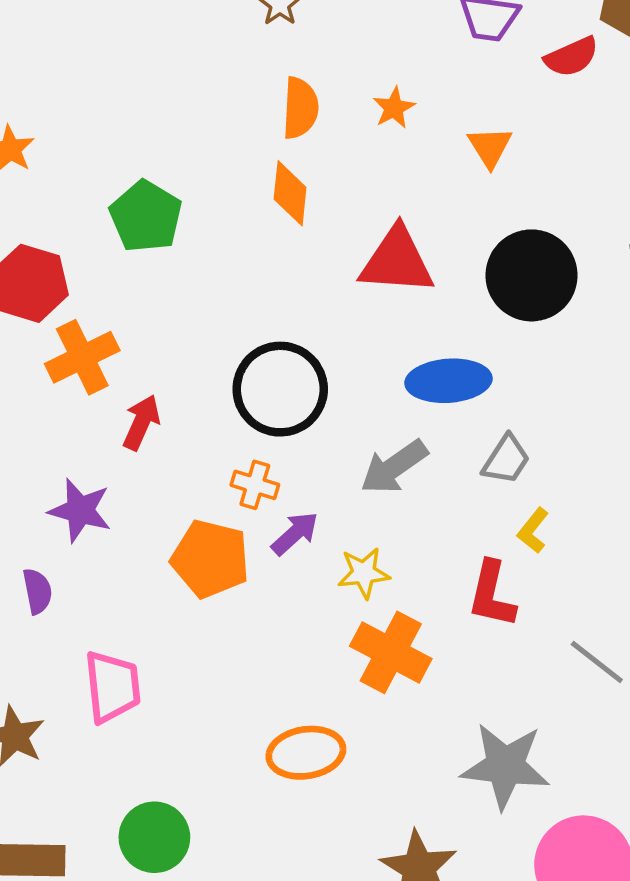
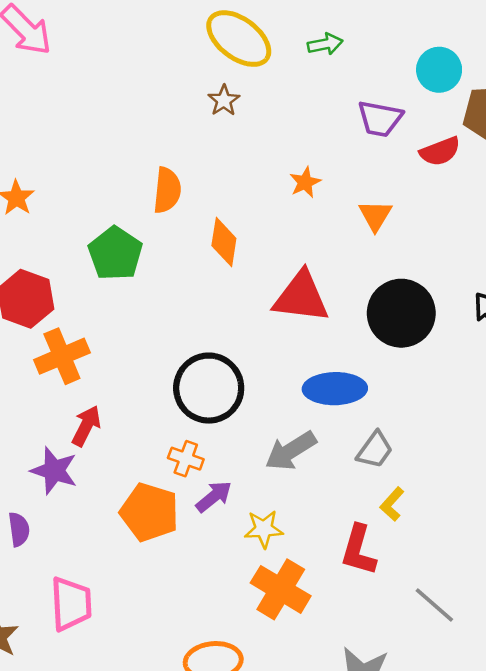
orange semicircle: (300, 108) -> (167, 190), moved
red arrow: (141, 422) -> (86, 426), moved

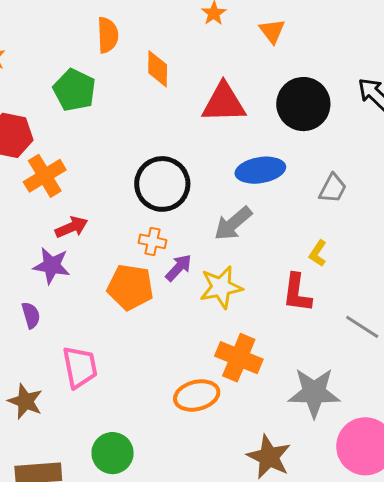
red arrow: (86, 426) -> (71, 227), turned 48
gray trapezoid: (375, 450) -> (333, 188), moved
yellow star: (264, 529) -> (221, 287), size x1.4
orange cross: (281, 589) -> (239, 358), moved

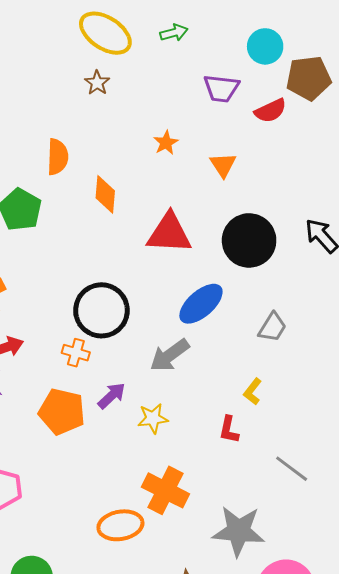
blue ellipse: (260, 170) -> (201, 304), turned -36
orange cross: (153, 241) -> (76, 353), moved
yellow star: (221, 287) -> (153, 418), size x0.7
red L-shape: (297, 293) -> (229, 430), size x0.7

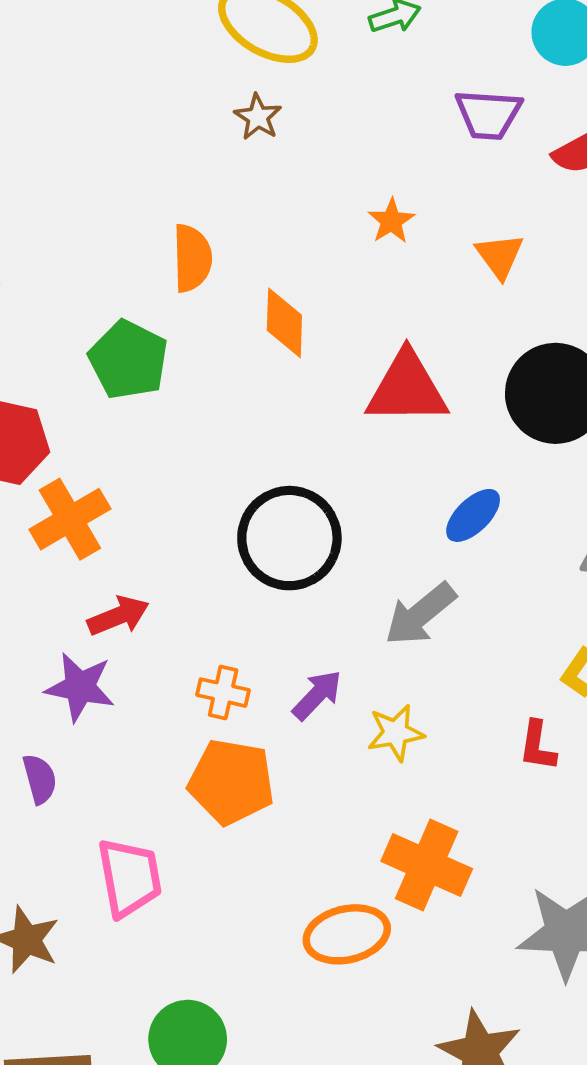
blue ellipse: (201, 304) -> (473, 515), size x0.7
orange cross: (76, 353) -> (223, 693), moved
orange pentagon: (62, 412) -> (231, 782), moved

